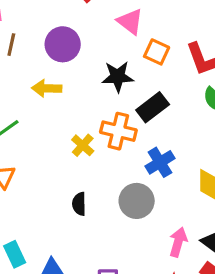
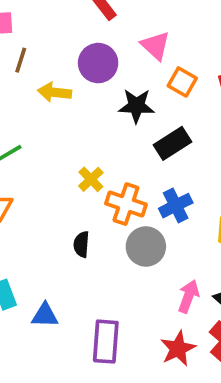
purple circle: (63, 44) -> (98, 63), moved
yellow arrow: (47, 88) -> (55, 92), moved
orange cross: (118, 131) -> (126, 204), moved

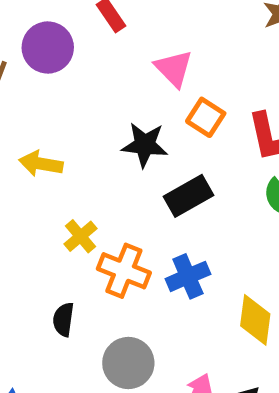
purple circle: (98, 63) -> (48, 47), moved
yellow arrow: (55, 92) -> (41, 164), moved
gray circle: (146, 246) -> (128, 363), moved

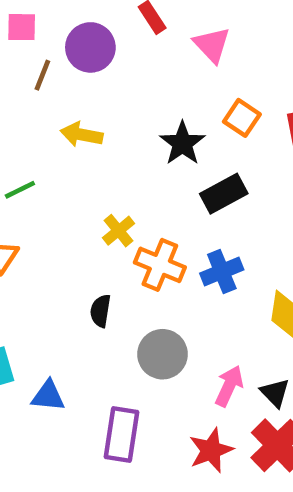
pink triangle: (174, 68) -> (212, 45), moved
black star: (145, 145) -> (182, 143), turned 30
yellow arrow: (41, 164) -> (82, 135), moved

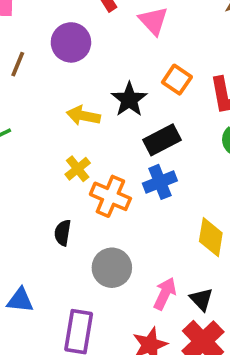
purple circle: (90, 47) -> (71, 42), moved
brown line: (42, 75) -> (18, 64), moved
yellow arrow: (82, 135) -> (83, 116), moved
blue cross: (222, 272) -> (160, 182), moved

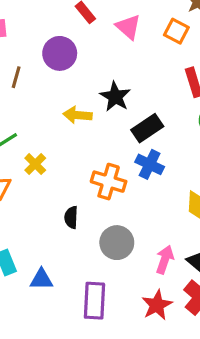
orange square: (177, 80) -> (176, 31), moved
yellow cross: (78, 169) -> (35, 164), moved
blue cross: (160, 182) -> (150, 164), turned -36

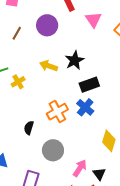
yellow cross: (35, 164) -> (18, 82), moved
orange cross: (109, 182) -> (57, 112), turned 30

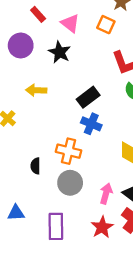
black star: (75, 60) -> (60, 52), moved
orange cross: (57, 112) -> (68, 151), moved, turned -30

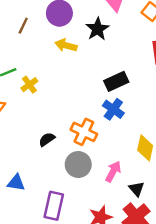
yellow arrow: (36, 90) -> (66, 45), moved
black semicircle: (35, 166) -> (47, 139), turned 42
pink arrow: (106, 193) -> (113, 172), moved

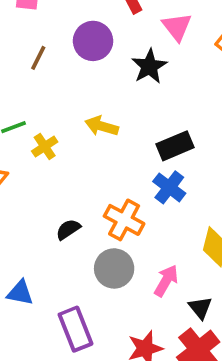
yellow arrow: (66, 45) -> (102, 126), moved
purple rectangle: (54, 206) -> (75, 329), turned -36

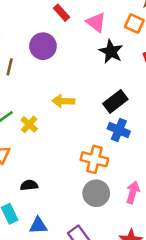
black star: (149, 66) -> (111, 51), moved
black semicircle: (68, 229) -> (29, 185), moved, turned 42

